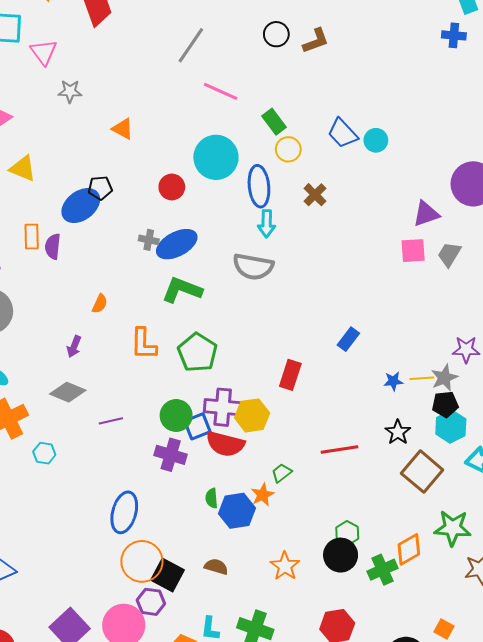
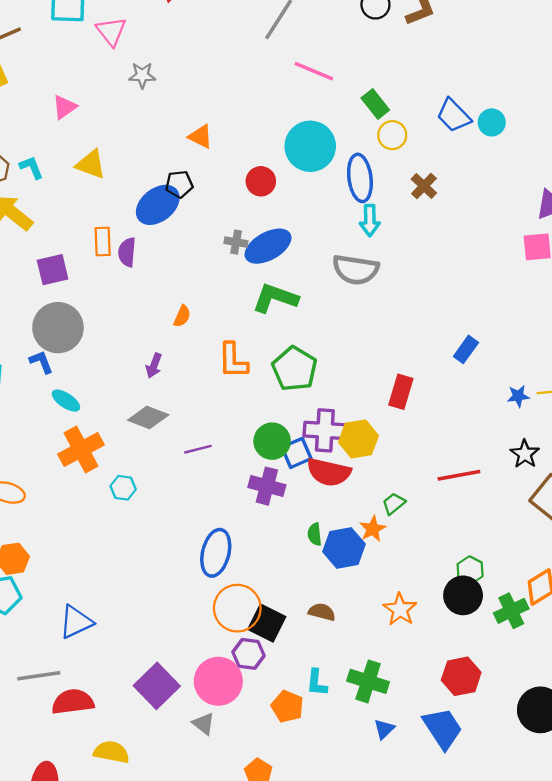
orange triangle: (123, 129) -> (201, 137), moved

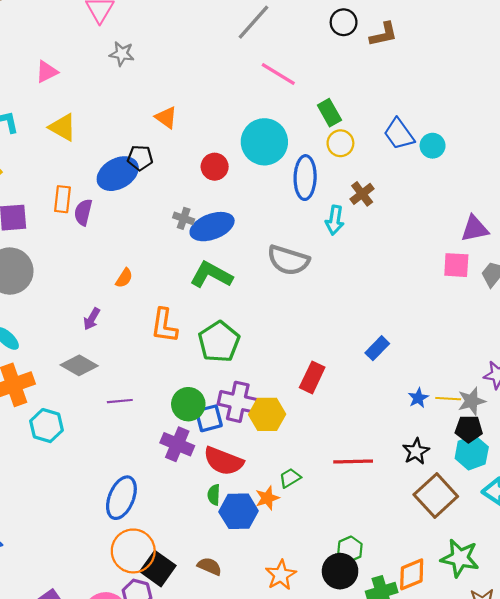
cyan arrow: (370, 220) -> (335, 220), moved
blue star: (518, 396) -> (418, 398), turned -30
red semicircle: (329, 472) -> (223, 461), moved
cyan hexagon: (123, 488) -> (47, 426), size x1.4

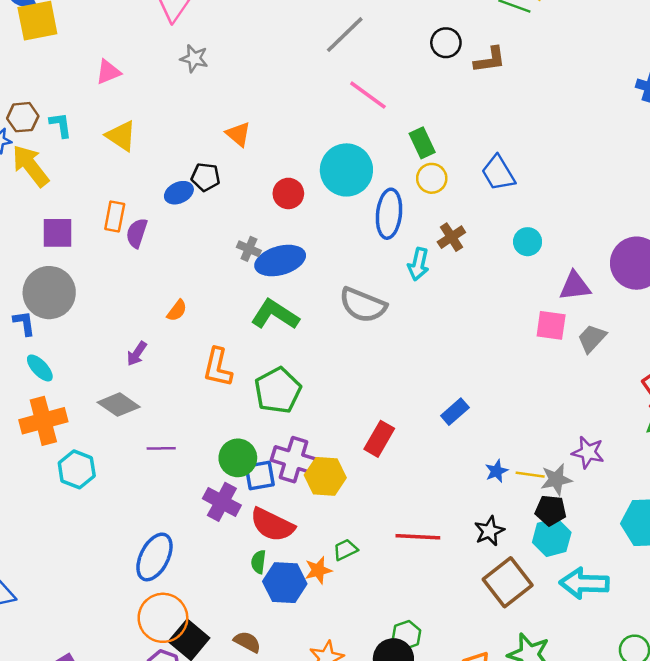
cyan circle: (433, 146) -> (528, 242), moved
blue ellipse: (118, 174) -> (179, 193), size x0.6

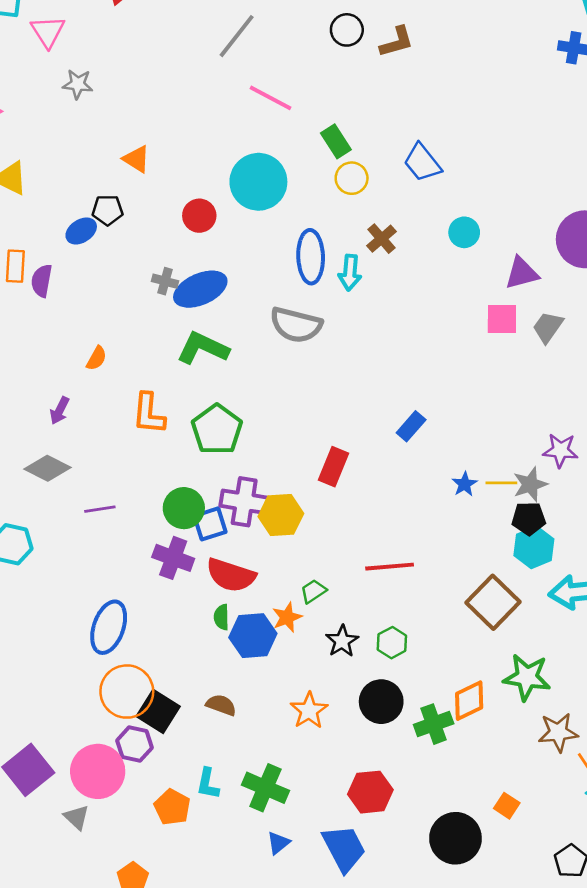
blue ellipse: (389, 214) -> (311, 257), moved
black star: (489, 531) -> (342, 641), moved
green hexagon: (407, 635) -> (392, 643), moved

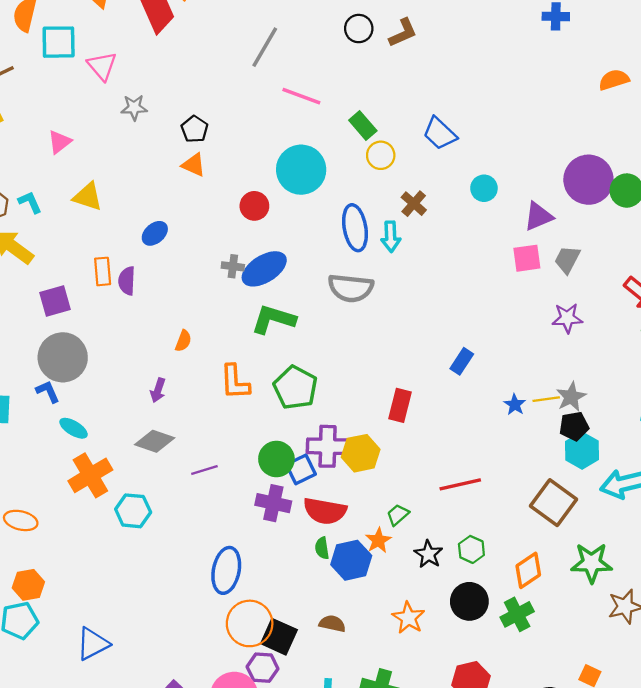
black pentagon: (107, 210) -> (194, 129), moved, turned -30
purple star: (560, 450) -> (567, 318), moved
orange diamond: (469, 701) -> (528, 570), moved

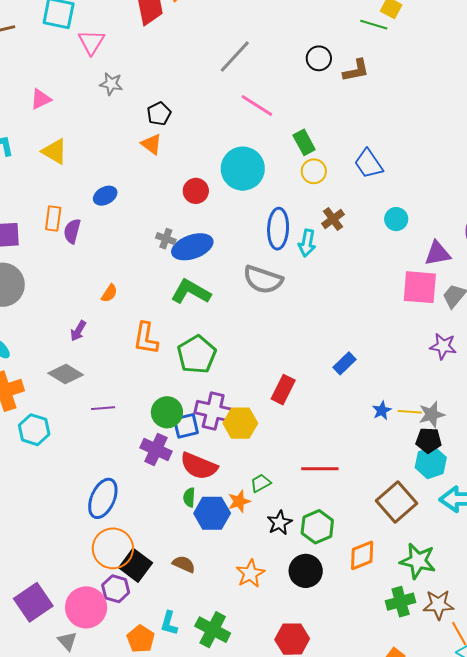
pink square: (527, 258) -> (420, 287), size x1.4
green hexagon: (471, 549) -> (317, 527), size x1.4
green cross: (517, 614) -> (401, 602), moved

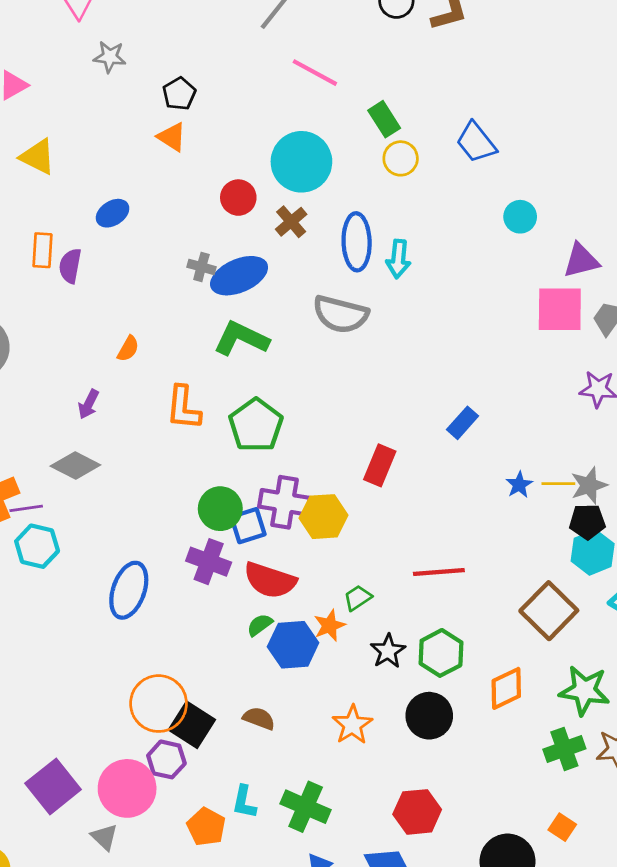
brown cross: (333, 219) -> (291, 222), moved
purple line: (103, 408) -> (26, 508), moved
green semicircle: (189, 497) -> (260, 625), turned 54
blue ellipse: (103, 498) -> (129, 590), moved

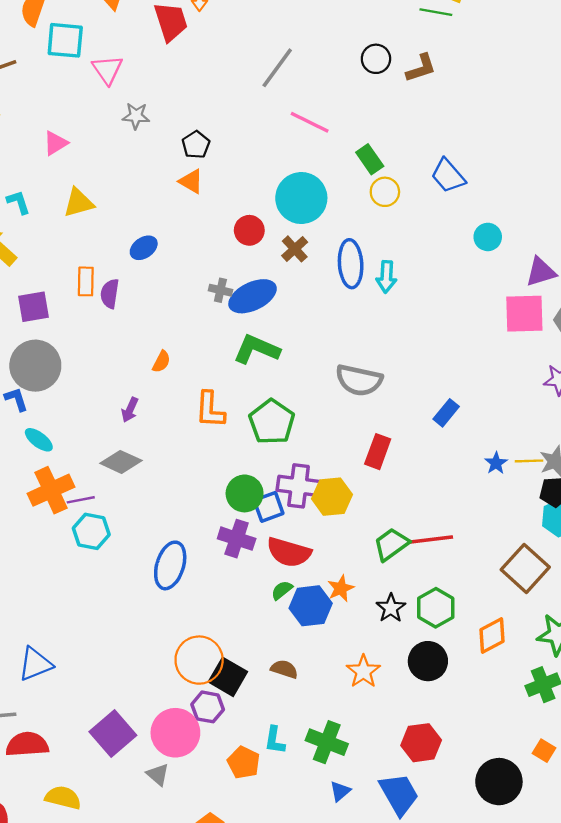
yellow triangle: (38, 157) -> (79, 203), turned -40
gray semicircle: (341, 314) -> (359, 380), moved
green trapezoid: (358, 598) -> (391, 544), moved, size x1.5

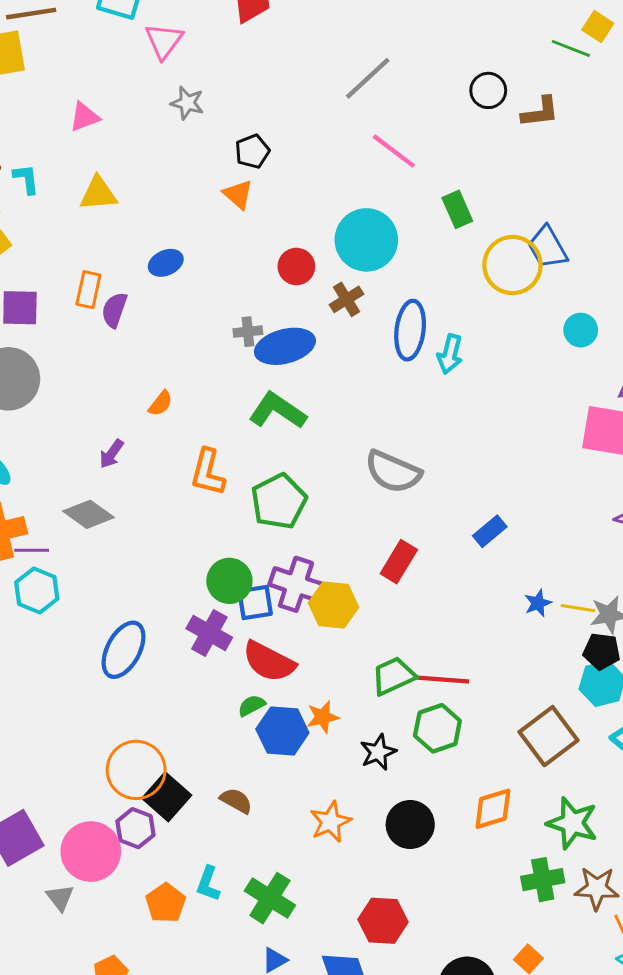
yellow circle: (385, 192) -> (512, 265), moved, size x1.6
gray cross: (220, 290) -> (248, 332), turned -30
green hexagon: (436, 608) -> (437, 728), moved

